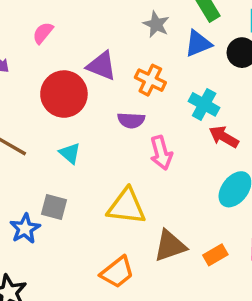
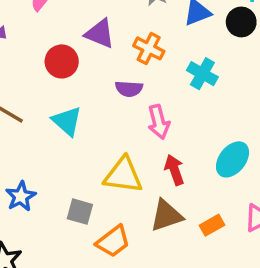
red circle: (64, 94) -> (62, 61), size x0.7
red arrow: (224, 137) -> (174, 170), moved, turned 40
cyan triangle: (70, 153) -> (67, 121), size x1.4
gray square: (54, 207) -> (80, 212), moved

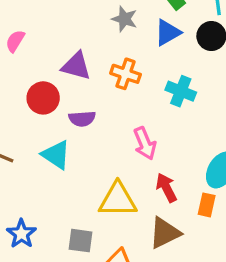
purple semicircle: (129, 89) -> (82, 119), moved
orange rectangle: (212, 225) -> (207, 205), moved, turned -40

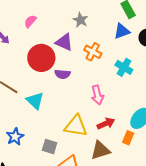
gray star: (124, 19) -> (80, 20), moved
red circle: (43, 98) -> (41, 58), size x1.4
cyan triangle: (56, 155) -> (35, 101), moved
red arrow: (166, 188) -> (106, 123), turned 84

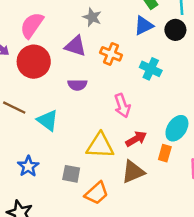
pink semicircle: (30, 21) -> (32, 25), size x1.6
red circle: (41, 58) -> (34, 62), moved

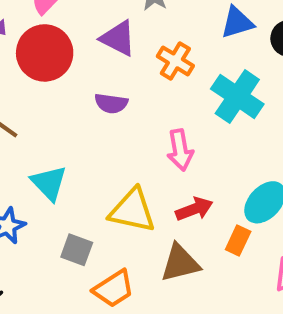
cyan cross: (151, 69) -> (237, 97), size x1.4
cyan triangle: (48, 120) -> (49, 183), moved

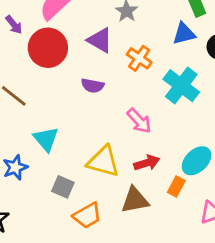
pink arrow: (180, 150) -> (139, 121), turned -36

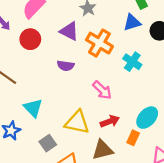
red circle: (48, 48) -> (30, 39), size x0.7
orange cross: (139, 58) -> (99, 43), size x1.4
cyan cross: (181, 86) -> (132, 62), size x0.7
gray square: (63, 187) -> (48, 143), turned 35

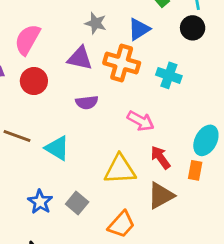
blue triangle: (132, 23) -> (139, 29), moved
cyan triangle: (33, 108) -> (57, 148), moved
red arrow: (110, 121) -> (160, 157), turned -90
gray square: (48, 143) -> (77, 203), moved

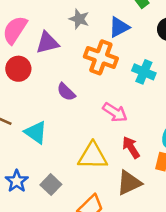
purple triangle: (80, 58) -> (47, 43), moved, turned -30
purple semicircle: (87, 102) -> (66, 92), turned 48

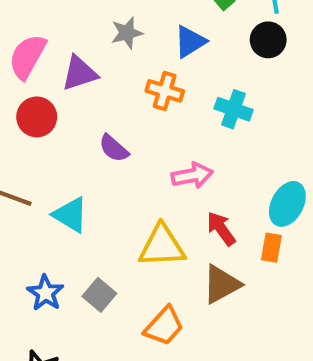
gray star: (79, 19) -> (127, 33), turned -30
orange cross: (101, 57) -> (165, 91), size x0.7
pink arrow: (115, 112) -> (192, 175), turned -40

